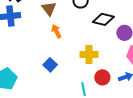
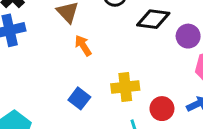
yellow cross: (89, 54) -> (125, 87), moved

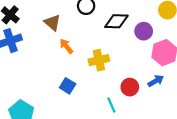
yellow cross: (125, 87) -> (99, 60), moved

